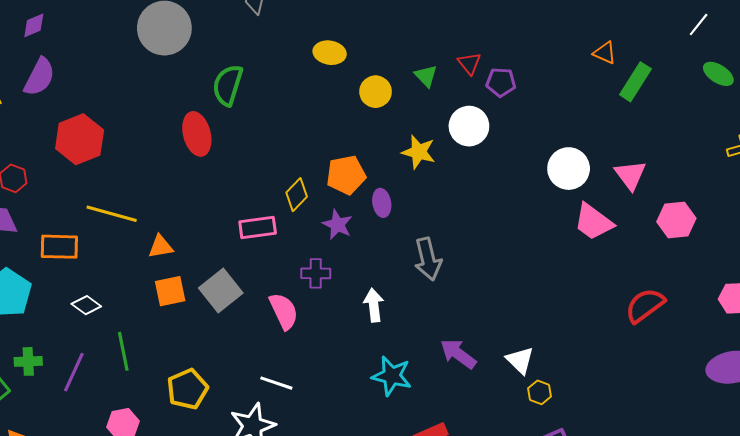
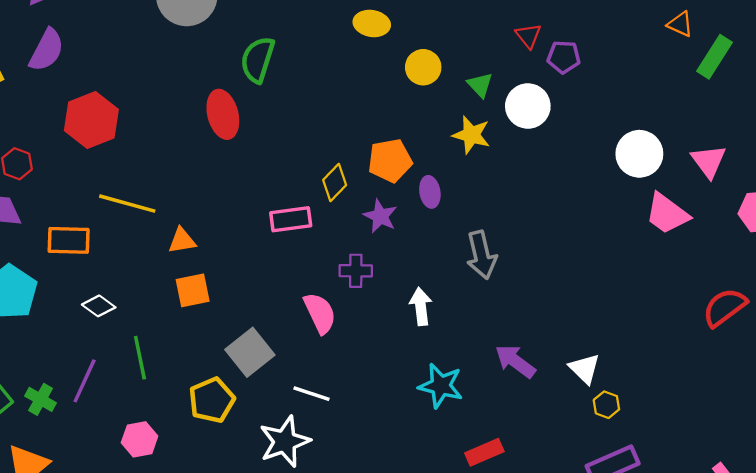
green triangle: (426, 76) -> (480, 85), moved
gray square: (221, 291) -> (250, 352), moved
green cross: (28, 361) -> (41, 399), moved, turned 32

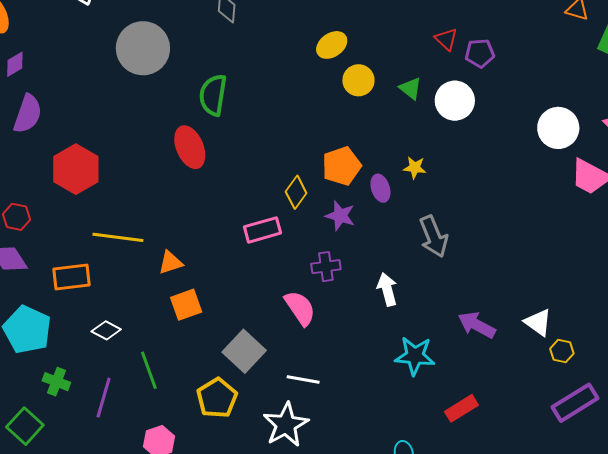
yellow ellipse: (372, 23) -> (332, 45), moved, turned -36
yellow star: (471, 135) -> (415, 168), moved, size x0.7
green cross: (41, 399) -> (56, 382), moved

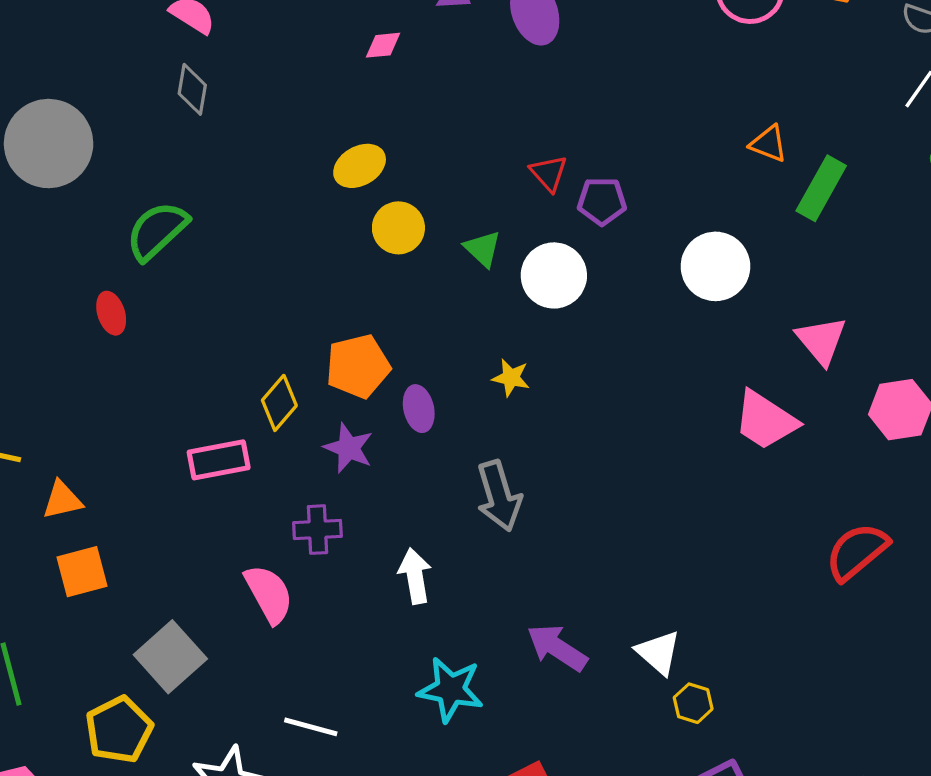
green semicircle: (213, 95) -> (157, 231), turned 33
white circle: (558, 128) -> (715, 266), moved
red ellipse: (190, 147) -> (111, 313), size x0.6
yellow star: (415, 168) -> (511, 378), moved
white line: (303, 379) -> (311, 727), moved

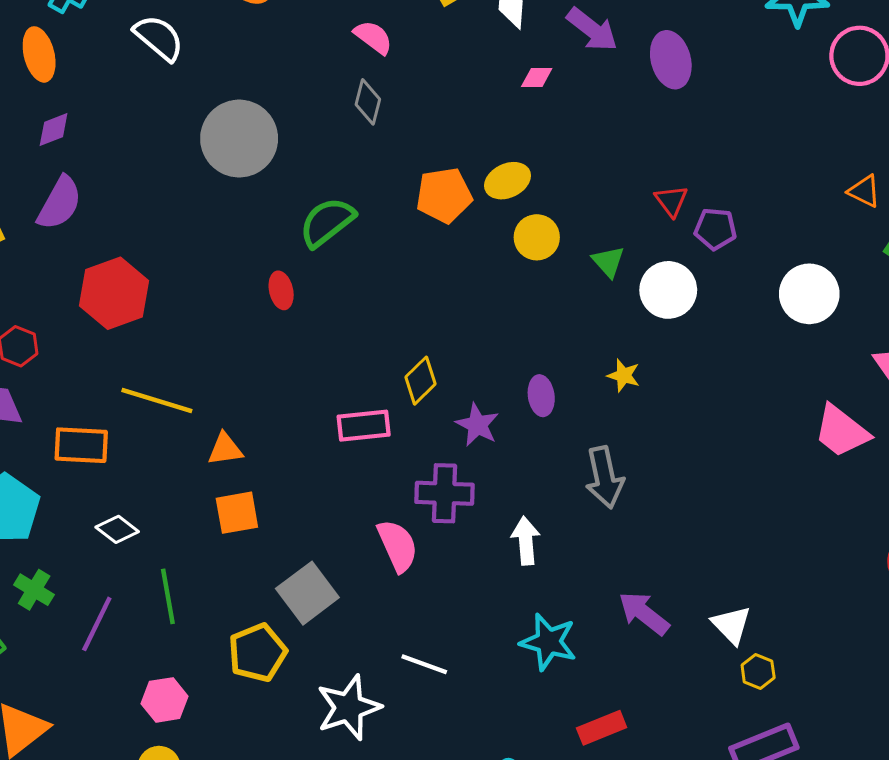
orange pentagon: (358, 366) -> (444, 195), moved
purple cross: (317, 530) -> (444, 493), size x1.4

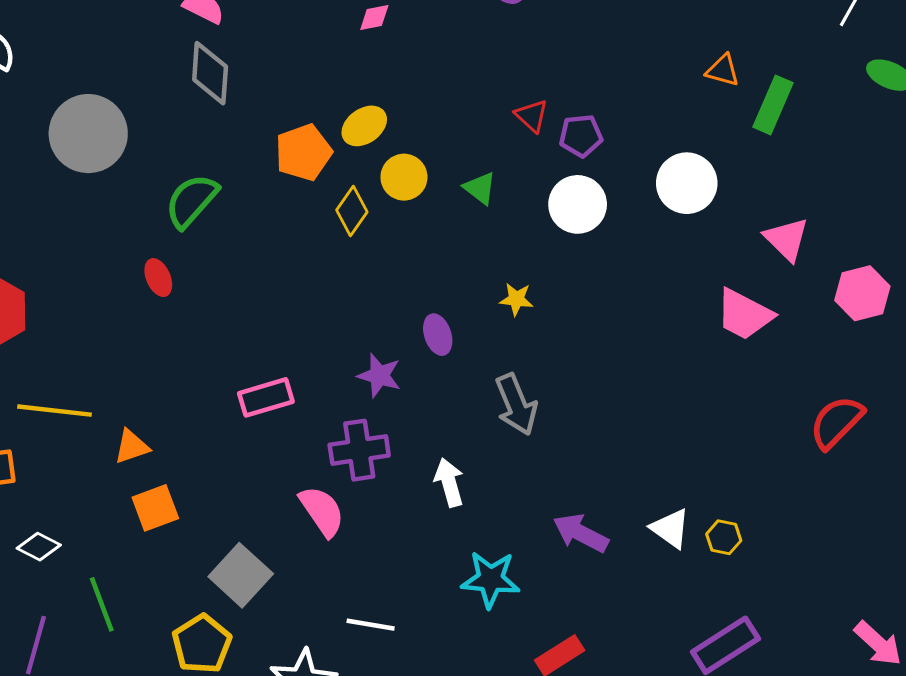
gray diamond: (368, 102) -> (210, 73), size x1.4
white circle: (668, 290) -> (578, 204), moved
yellow diamond: (421, 381) -> (352, 211), moved
yellow hexagon: (758, 671) -> (724, 537), moved

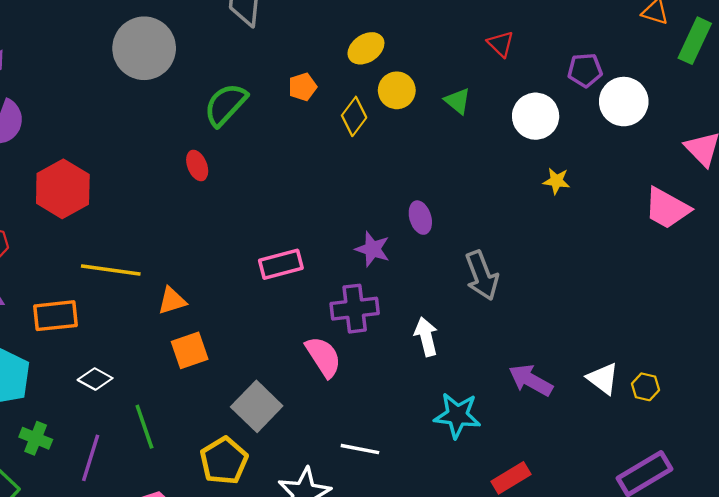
purple pentagon: (581, 136) -> (585, 70), moved
orange pentagon: (303, 152) -> (303, 87), moved, size x0.6
yellow star: (516, 299) -> (556, 181), moved

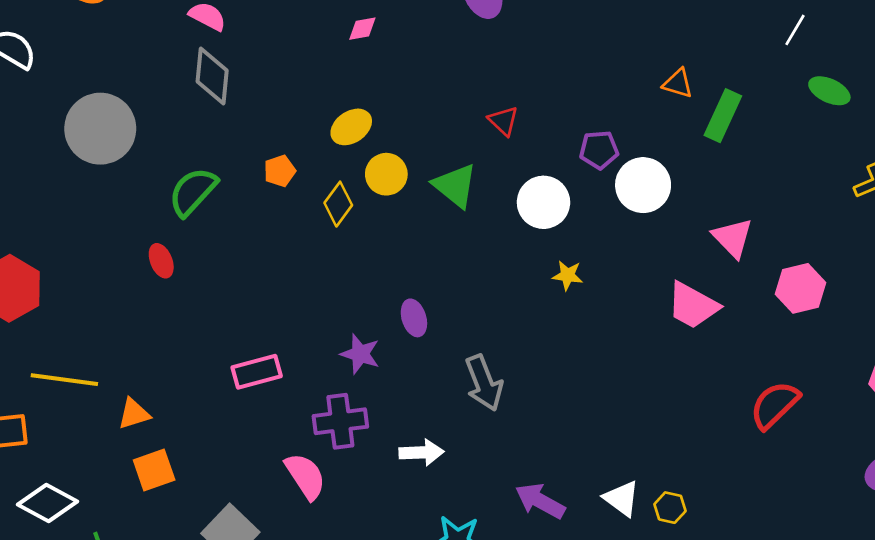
green triangle: (458, 101) -> (455, 186), size x1.5
white arrow: (426, 337) -> (422, 452), turned 102
white diamond: (95, 379) -> (47, 503), size x1.5

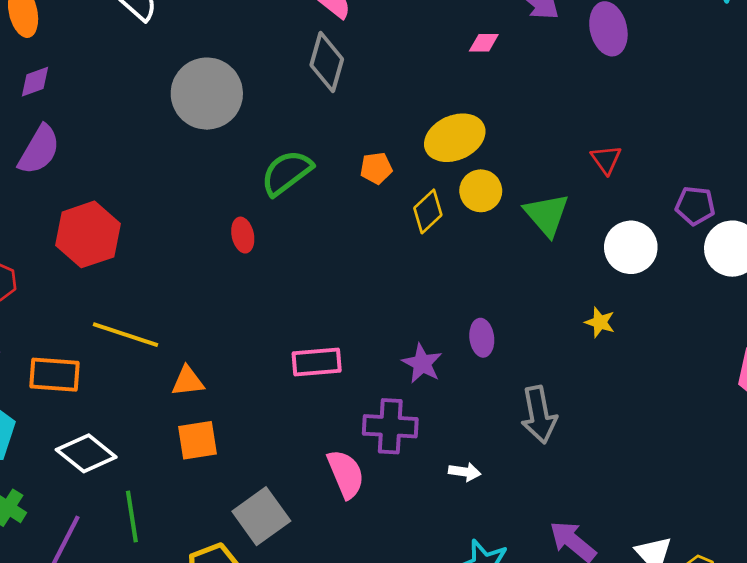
yellow ellipse: (351, 127) -> (455, 138), size x1.4
yellow star: (568, 275) -> (600, 322), moved
white arrow: (422, 452) -> (465, 472), size x0.7

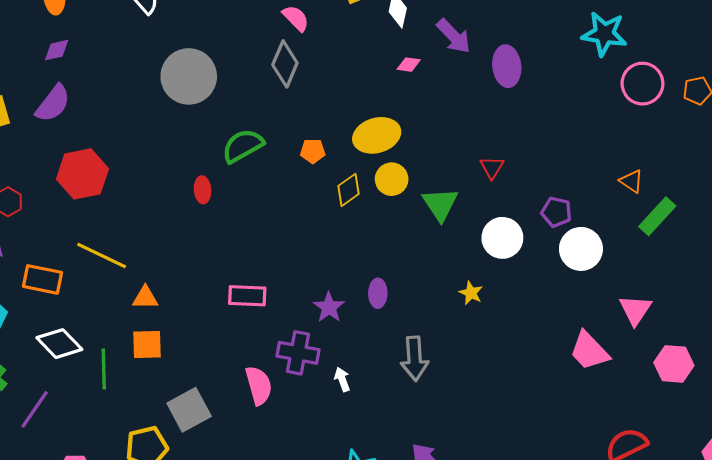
white arrow: (465, 472) -> (342, 379), moved, turned -125
green line: (132, 516) -> (104, 369), moved

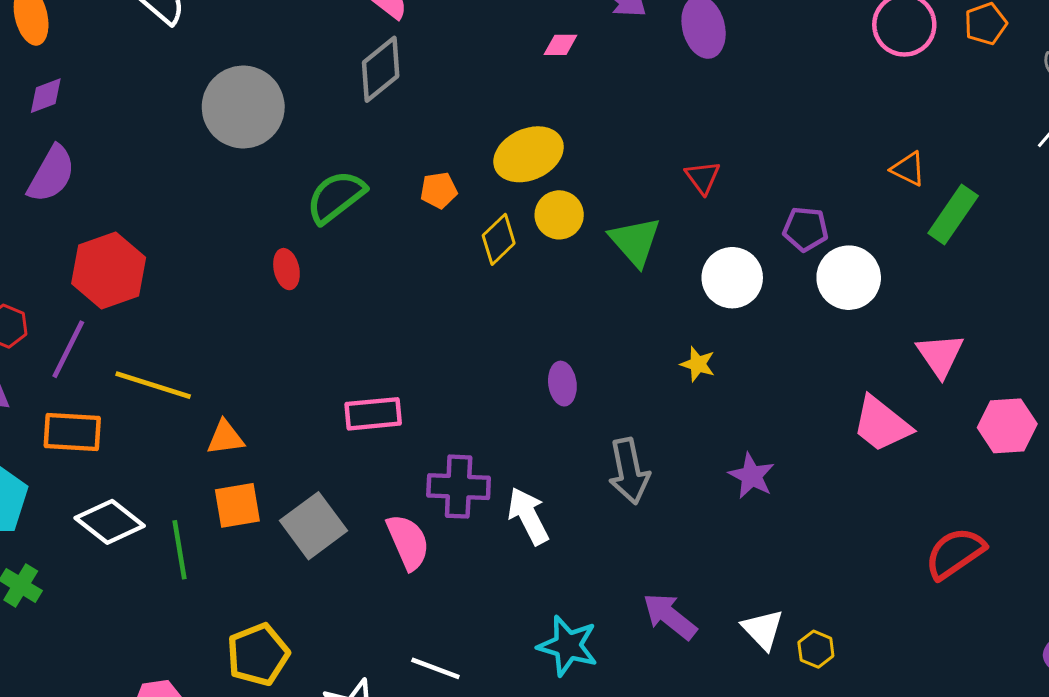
gray diamond: (285, 64) -> (381, 69), turned 36
purple star: (329, 307) -> (752, 476), moved
white arrow: (342, 379) -> (528, 516), size x1.6
purple line: (35, 409) -> (68, 349), moved
gray square: (189, 410) -> (313, 526), moved

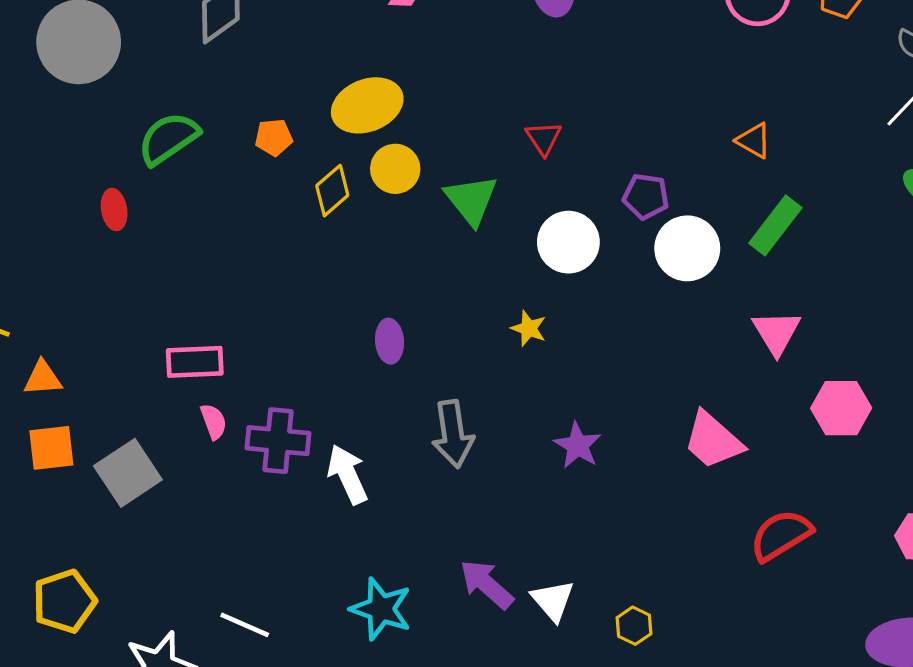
green rectangle: (953, 214) -> (775, 225), moved
pink trapezoid: (882, 424) -> (713, 440), moved
pink semicircle: (408, 542) -> (214, 421), moved, size x0.6
white triangle: (763, 629) -> (553, 600), moved

